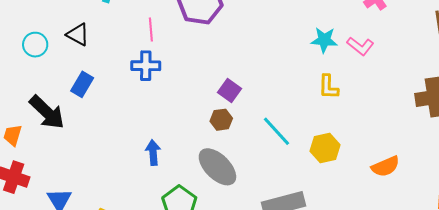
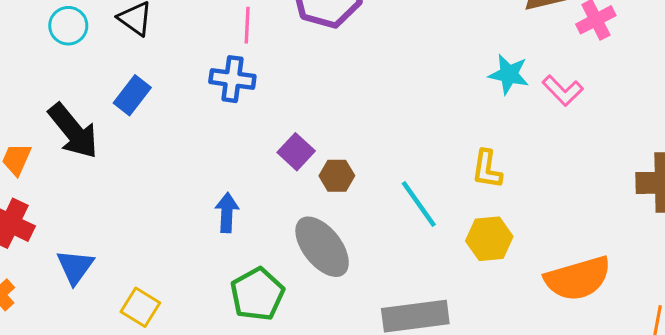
yellow L-shape: (328, 87) -> (487, 169), moved
purple square: (229, 90) -> (296, 152), moved
orange semicircle: (385, 166) -> (578, 278), size x1.5

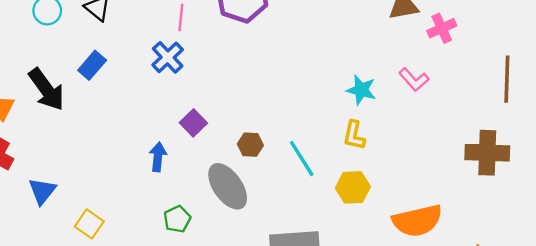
cyan star: (509, 74) -> (361, 90), moved
blue cross: (232, 79) -> (168, 57), turned 36
purple square: (296, 152) -> (193, 123), moved
brown hexagon: (337, 176) -> (250, 145), moved
green pentagon: (257, 294) -> (177, 219), size x0.7

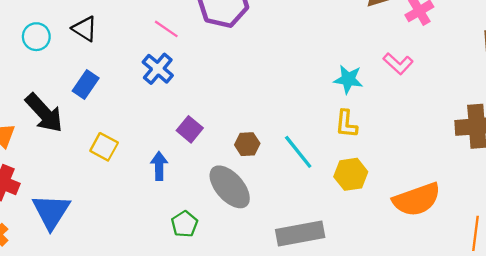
pink line: (181, 18) -> (166, 29), turned -55
blue triangle: (42, 191) -> (51, 211), size x1.4
yellow square: (89, 224) -> (104, 147), moved

